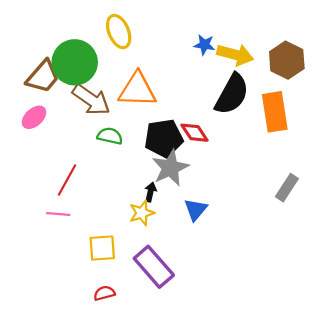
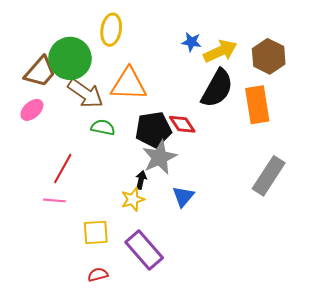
yellow ellipse: (119, 32) -> (111, 30), turned 32
yellow arrow: (235, 55) -> (220, 51), turned -40
gray rectangle: (287, 188) -> (269, 176), size x1.5

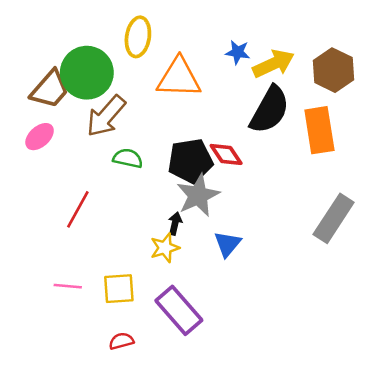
orange triangle: (129, 84) -> (179, 78), moved
brown arrow: (85, 93) -> (106, 116), turned 96
pink line: (55, 200) -> (68, 286), moved

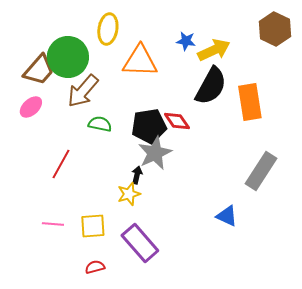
brown hexagon: (334, 70) -> (275, 29), moved
blue triangle: (227, 244) -> (227, 216), moved, turned -45

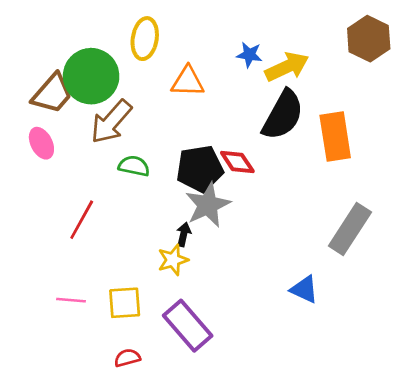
orange triangle: (140, 61) -> (188, 82), size x0.7
pink ellipse: (31, 107) -> (41, 143), turned -75

